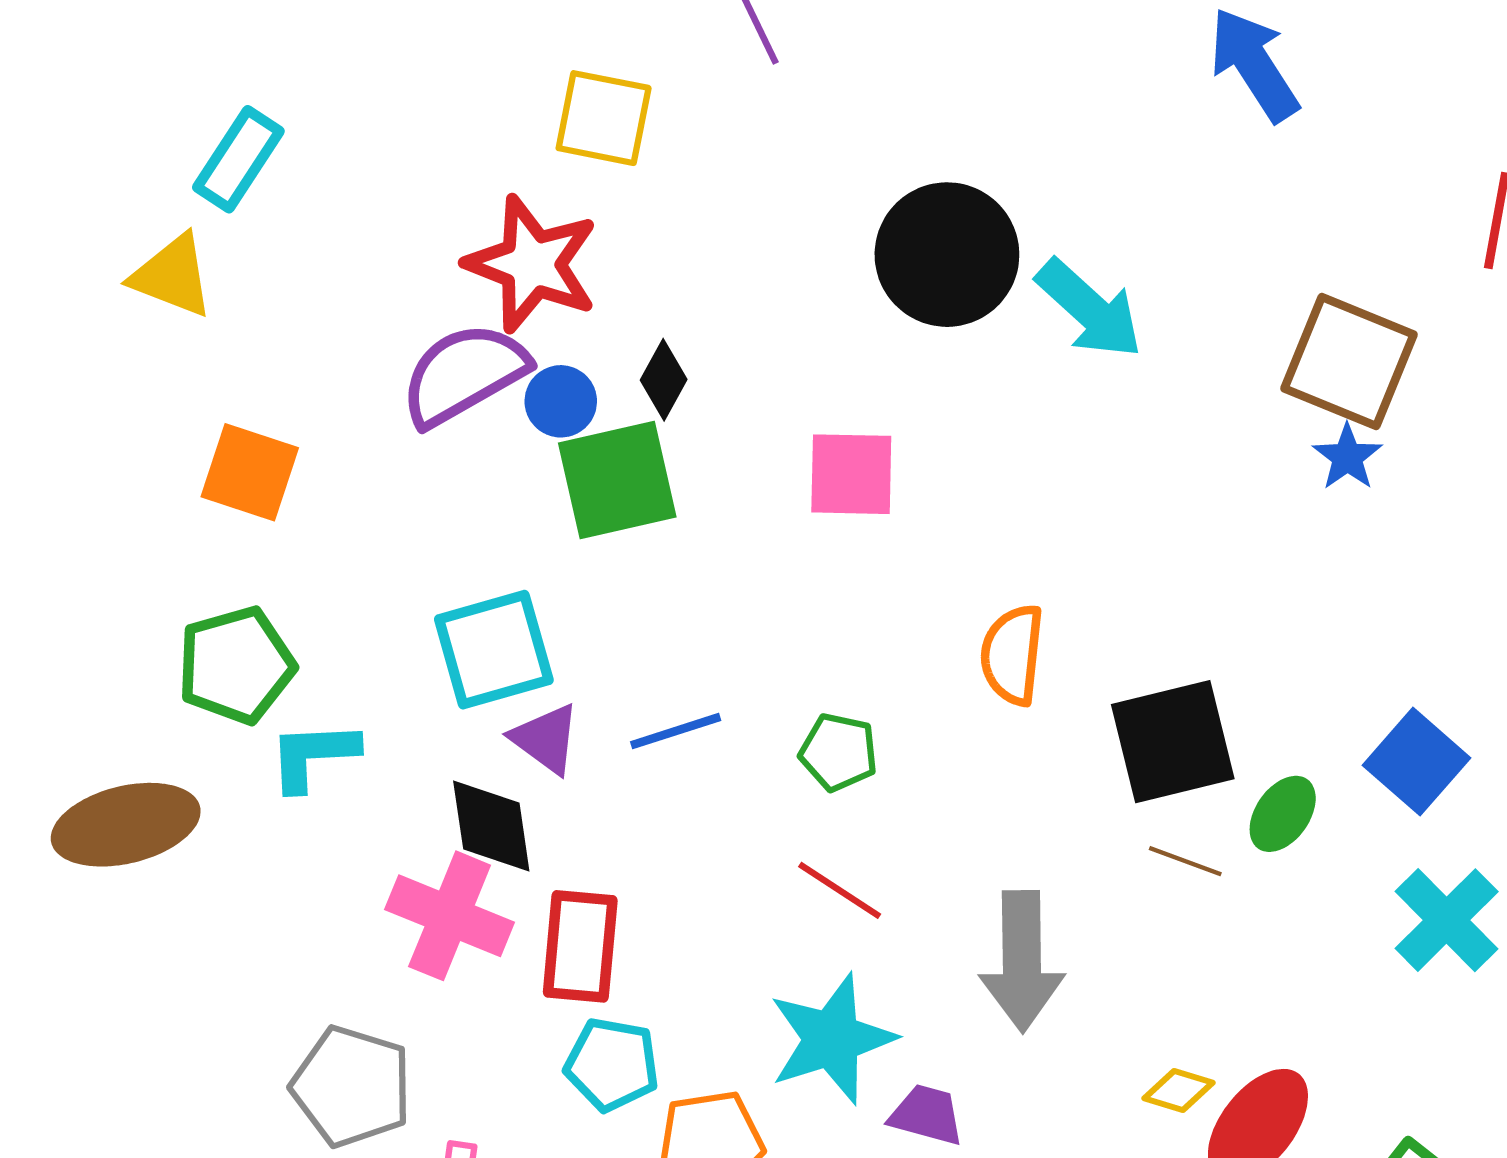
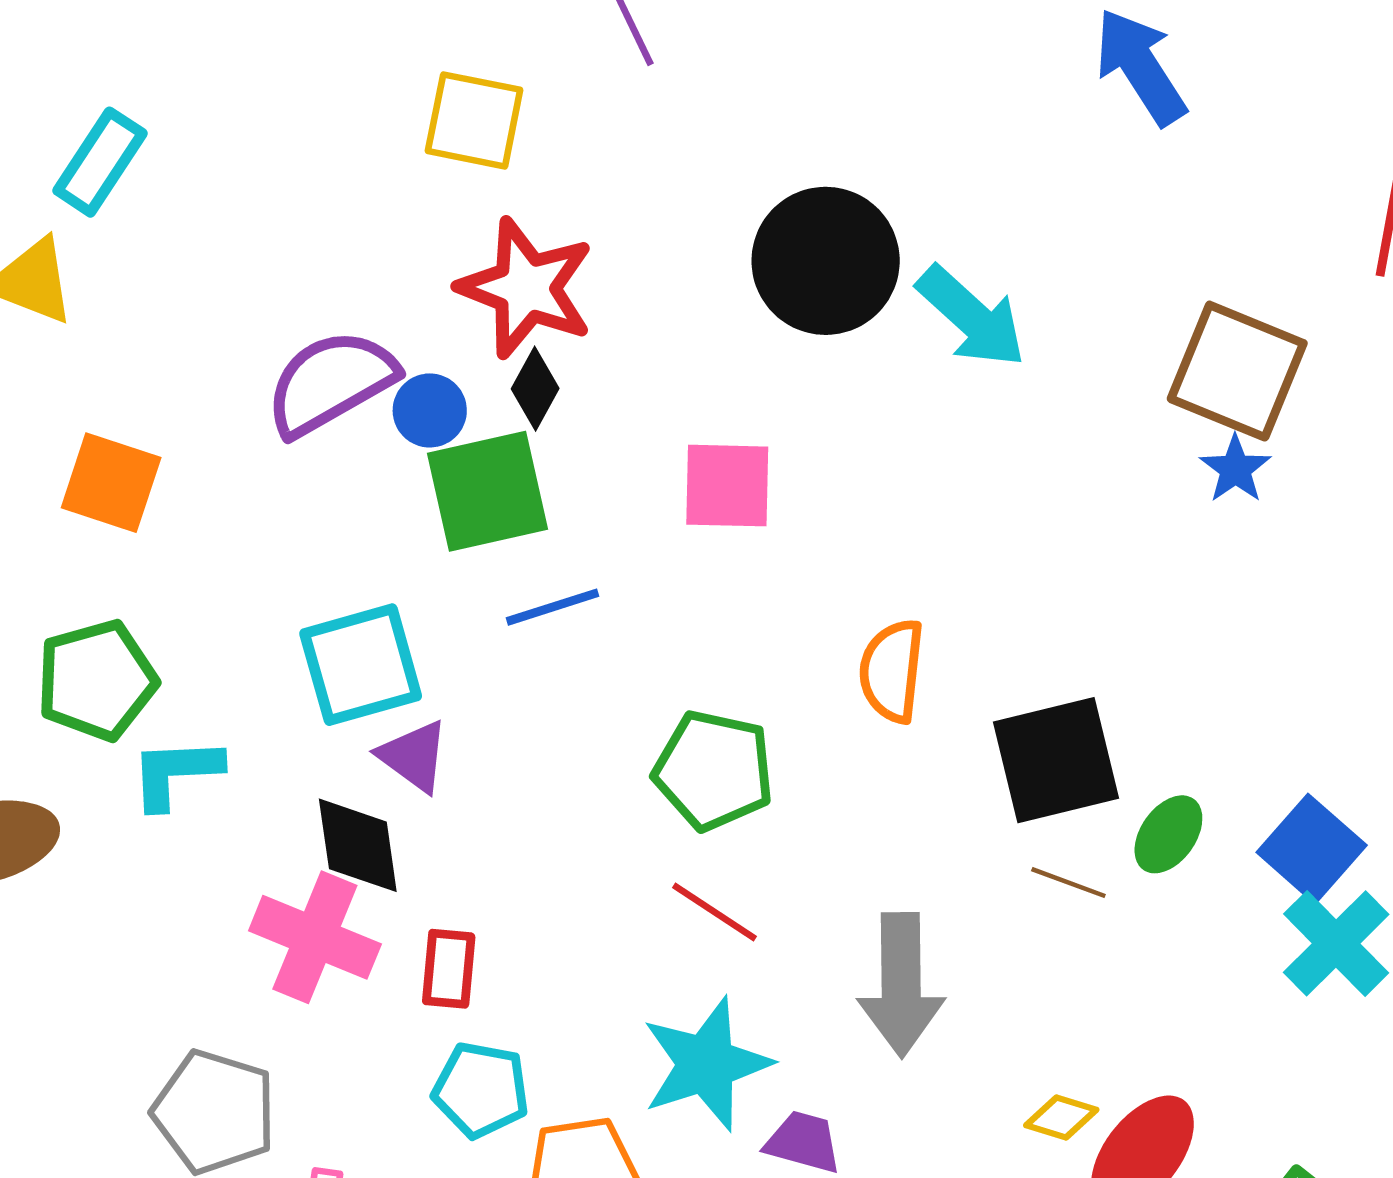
red star: (532, 264) -> (526, 288), moved
blue line: (676, 731) -> (553, 607), moved
green pentagon: (839, 752) -> (714, 770), size x1.5
blue square: (1416, 762) -> (1312, 849), moved
red rectangle: (580, 946) -> (449, 969), size x0.7

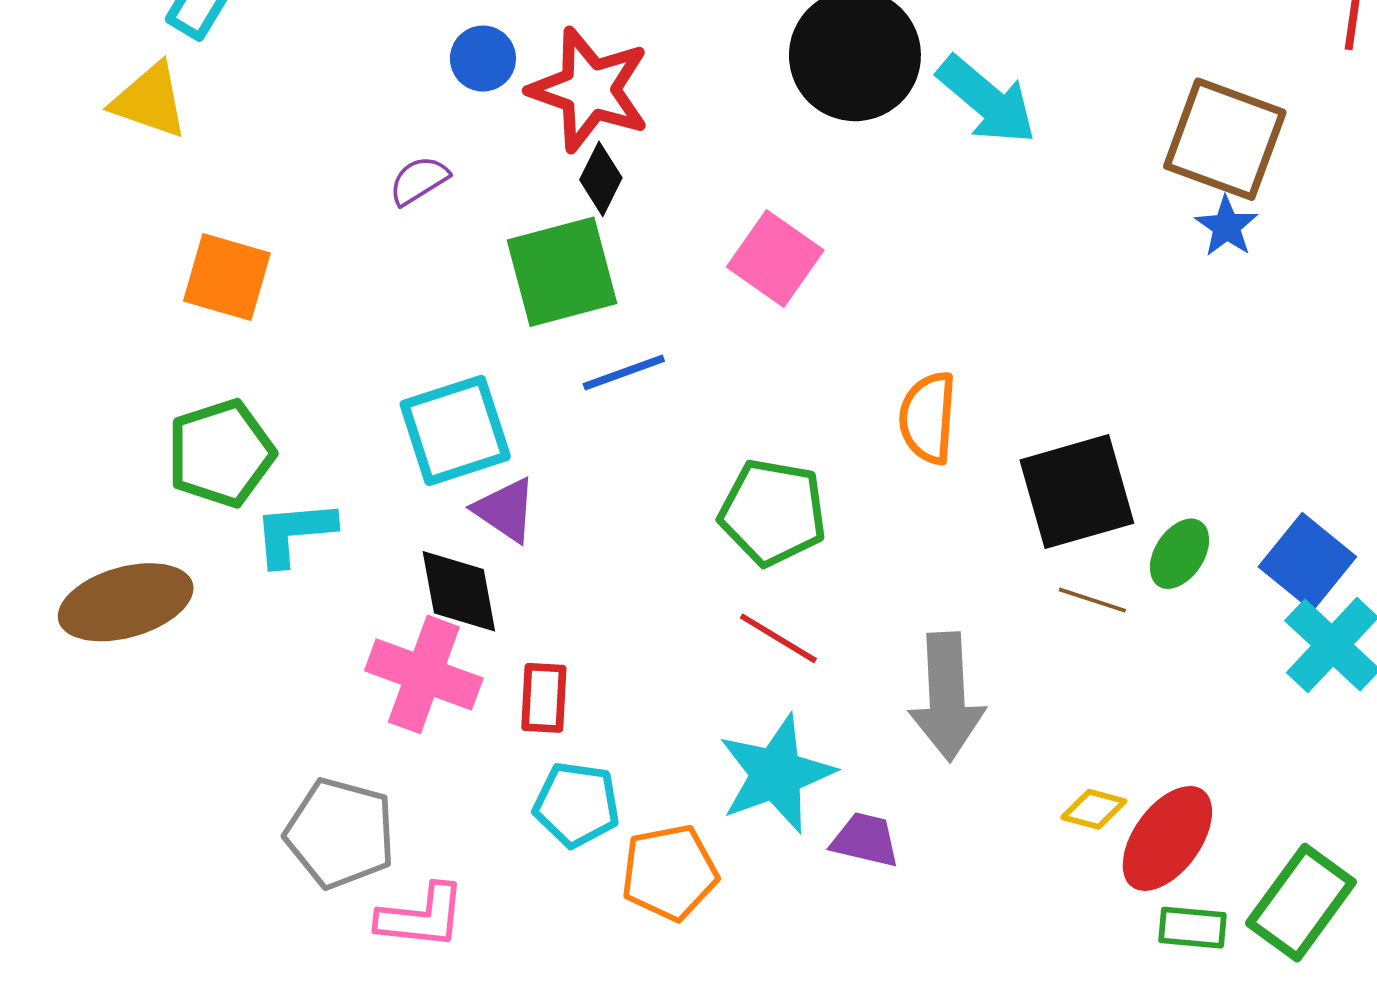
purple semicircle: (331, 383) -> (419, 180), size x0.5
blue circle: (430, 410) -> (483, 59), moved
pink square: (727, 486) -> (775, 259), turned 36

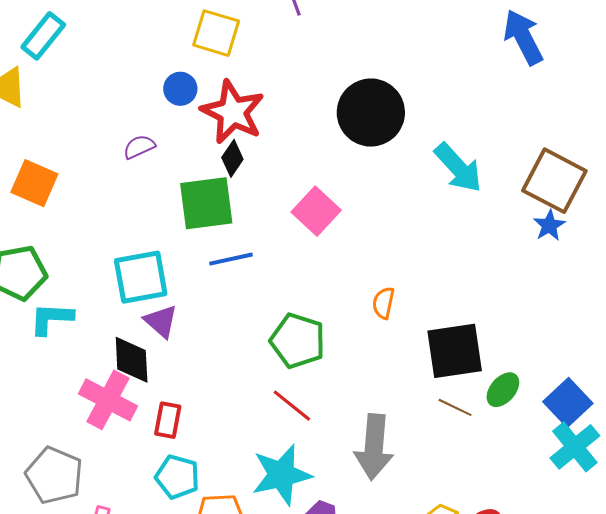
cyan arrow: (987, 100) -> (458, 168), moved
orange semicircle: (928, 418) -> (383, 303), size x0.7

